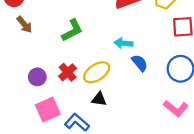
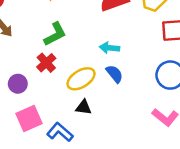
blue semicircle: (140, 63) -> (115, 74), moved
red cross: (68, 72) -> (46, 63), moved

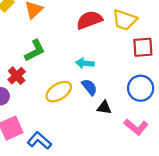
red cross: (46, 63) -> (17, 76), moved
black triangle: (84, 107) -> (104, 108), moved

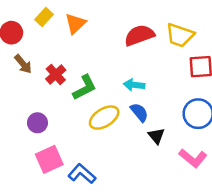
green L-shape: (35, 51) -> (84, 88), moved
red cross: (17, 76) -> (56, 74), moved
black triangle: (104, 108) -> (156, 136), turned 42

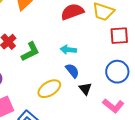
yellow ellipse: (104, 118) -> (49, 89), moved

